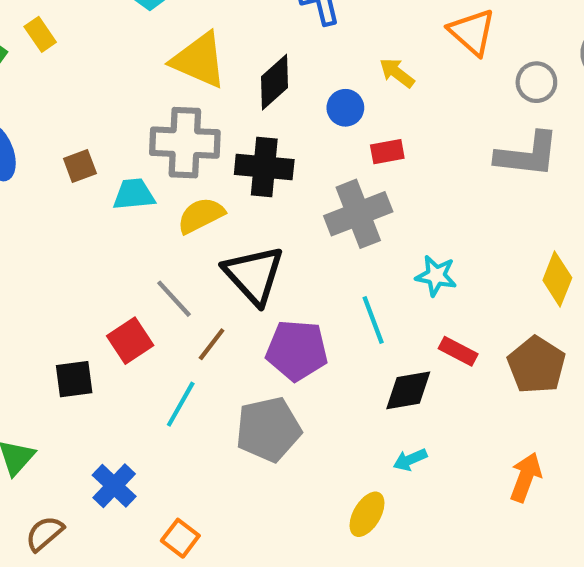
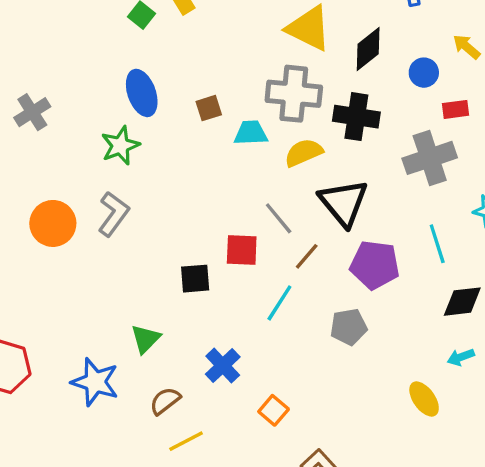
red square: (130, 341) -> (242, 250), turned 33
gray pentagon: (268, 429) -> (349, 327), size x0.7
yellow ellipse: (367, 514) -> (424, 399), turned -69

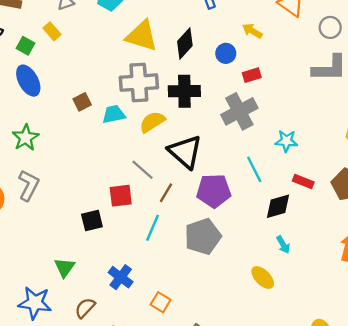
blue ellipse: (142, 93) -> (28, 81), moved
gray pentagon: (349, 327) -> (203, 236), size x1.4
cyan arrow: (461, 357) -> (283, 245), turned -90

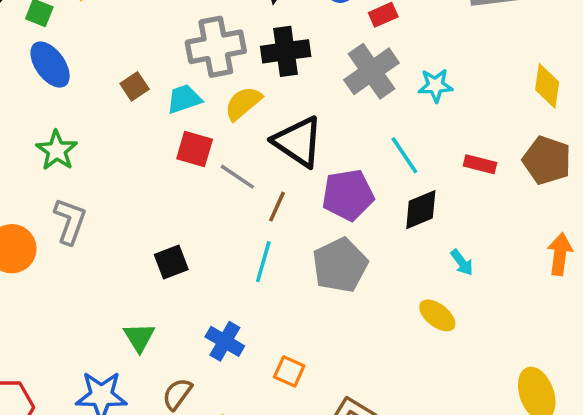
cyan star: (286, 141) -> (435, 85), moved
red square: (121, 196) -> (195, 149), moved, turned 30
black diamond: (278, 206) -> (421, 210), moved

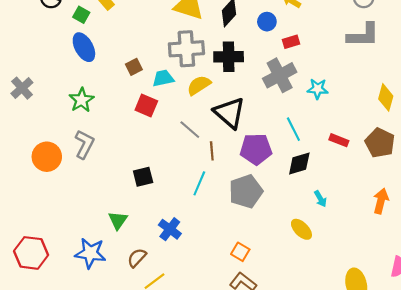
red square: (195, 149) -> (146, 105), moved
brown line: (277, 207) -> (212, 151), turned -36
orange square: (289, 371) -> (240, 252), moved

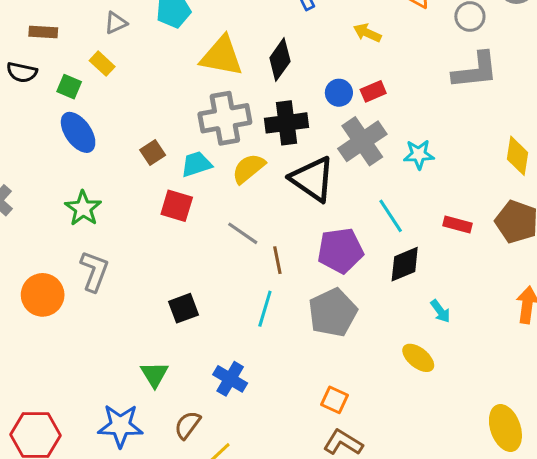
blue circle: (267, 22) -> (339, 93), moved
black triangle: (230, 113) -> (312, 179), moved

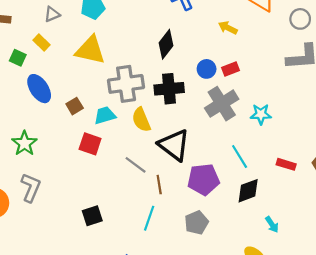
yellow triangle: (222, 56) -> (90, 50), moved
blue ellipse: (78, 132) -> (39, 89), moved
yellow semicircle: (249, 168) -> (141, 120), turned -75
black triangle: (312, 179) -> (174, 145), moved
gray pentagon: (333, 312) -> (196, 223), size x0.7

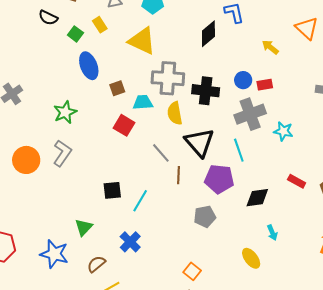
black diamond: (166, 44) -> (208, 34), moved
cyan line: (240, 157) -> (239, 150), moved
cyan line: (149, 218) -> (140, 201), moved

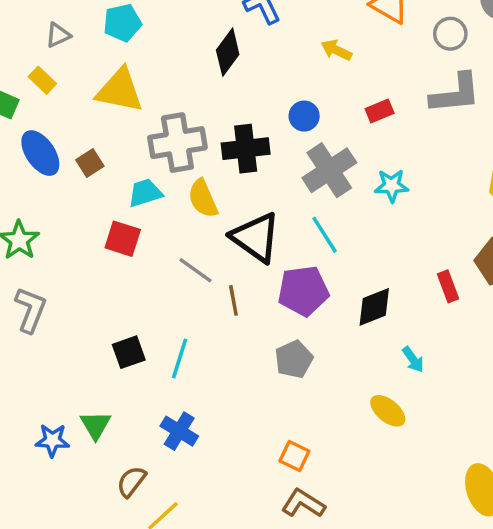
red rectangle: (265, 85) -> (380, 111), moved
brown square: (117, 88) -> (90, 163), moved
red rectangle: (297, 181) -> (448, 286), moved, turned 54
blue star: (54, 254) -> (52, 440), moved, size x0.7

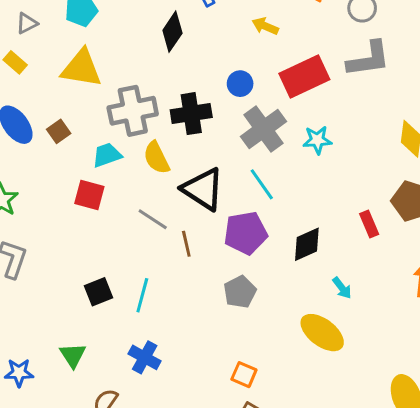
red rectangle: (380, 111) -> (304, 77), size x2.0
yellow ellipse: (388, 411) -> (322, 333), size x1.4
blue star: (52, 440) -> (19, 373), moved

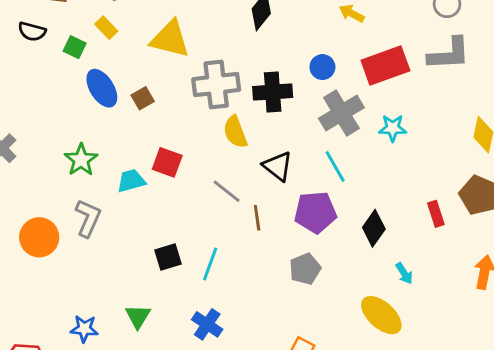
cyan trapezoid: (107, 155) -> (131, 181), moved
black triangle: (203, 189) -> (278, 166), size x0.7
black diamond: (307, 244) -> (374, 228), turned -36

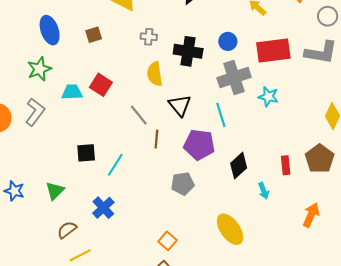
gray cross: (216, 85) -> (149, 37), size x0.5
blue ellipse: (102, 88) -> (50, 30), moved
cyan arrow: (404, 273) -> (264, 191), moved

